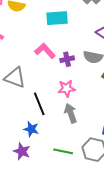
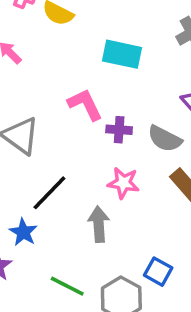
pink star: (67, 88) -> (123, 183), moved
black line: (39, 104) -> (49, 193), turned 50

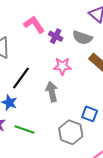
purple cross: (119, 130) -> (56, 36), turned 32
green line: (67, 286) -> (24, 130), moved

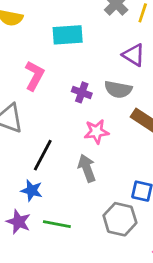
pink L-shape: (34, 25) -> (34, 76), moved, turned 70

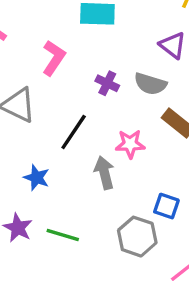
pink star: (96, 132) -> (130, 144), moved
black line: (43, 155) -> (74, 132), moved
blue star: (32, 190) -> (37, 178), moved

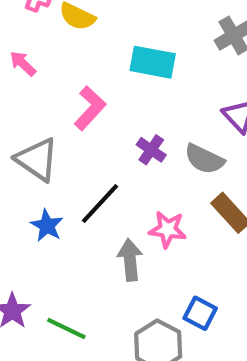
blue star: (37, 178) -> (47, 226), moved

